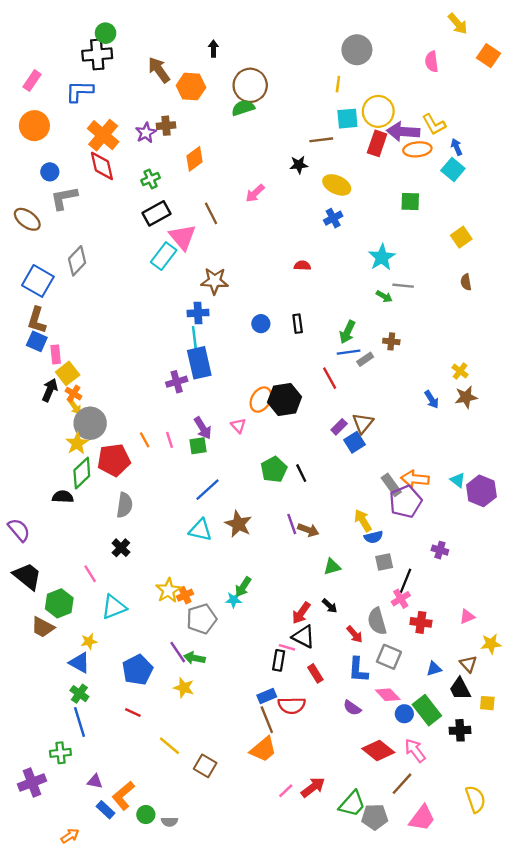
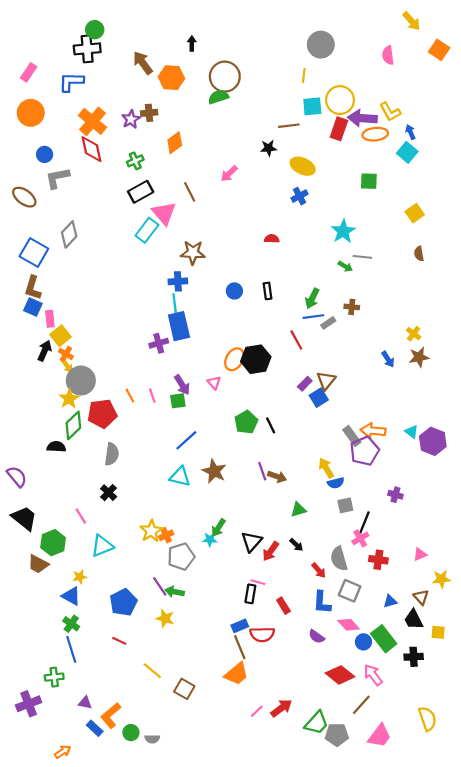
black triangle: (304, 637) -> (251, 542), moved, turned 45

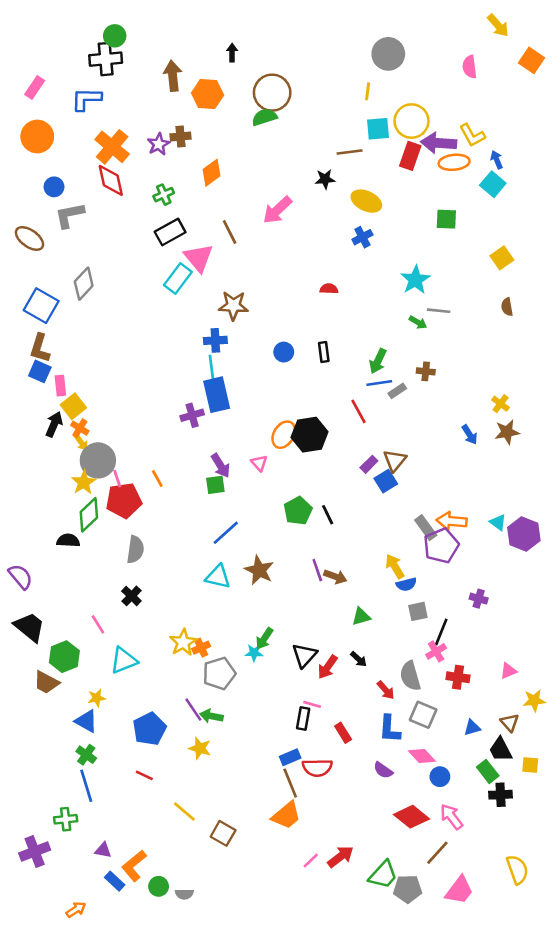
brown arrow: (143, 63) -> (173, 76), turned 30
pink arrow: (229, 174) -> (277, 210), size x1.4
pink line: (152, 395) -> (117, 479), moved
green rectangle: (384, 639) -> (488, 771), moved, size x0.7

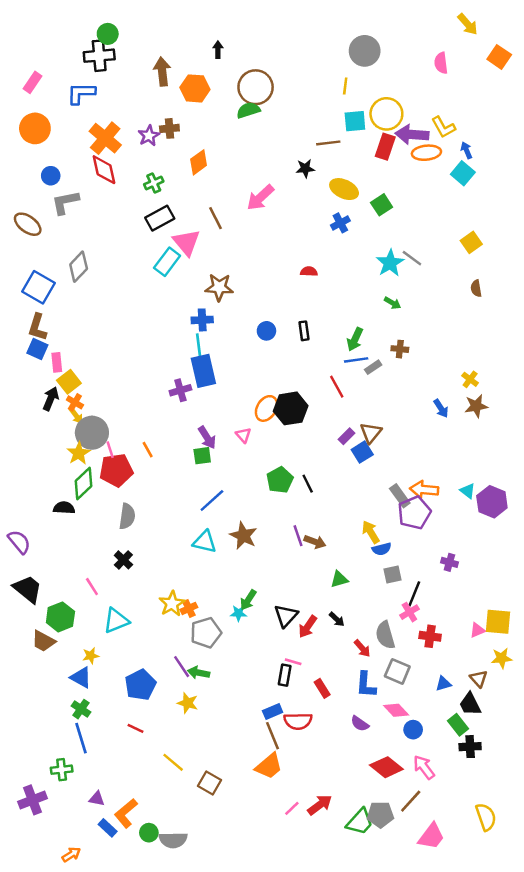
green square: (446, 219) -> (382, 205), moved, turned -35
gray line: (439, 311) -> (412, 258), moved, turned 30
yellow square: (530, 765) -> (498, 622), moved, size x1.6
gray pentagon: (408, 889) -> (380, 814), moved
gray semicircle: (184, 894) -> (173, 840), size x1.6

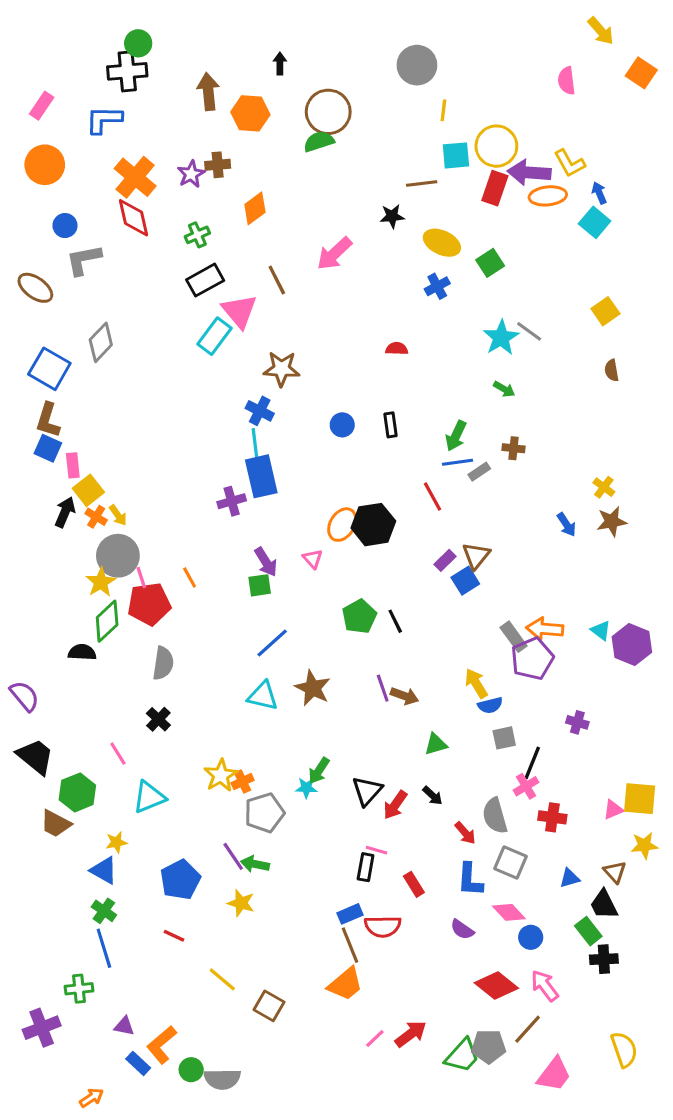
gray circle: (365, 51) -> (417, 65), moved
blue cross: (202, 320) -> (260, 411), turned 30
yellow arrow: (76, 416) -> (118, 515), moved

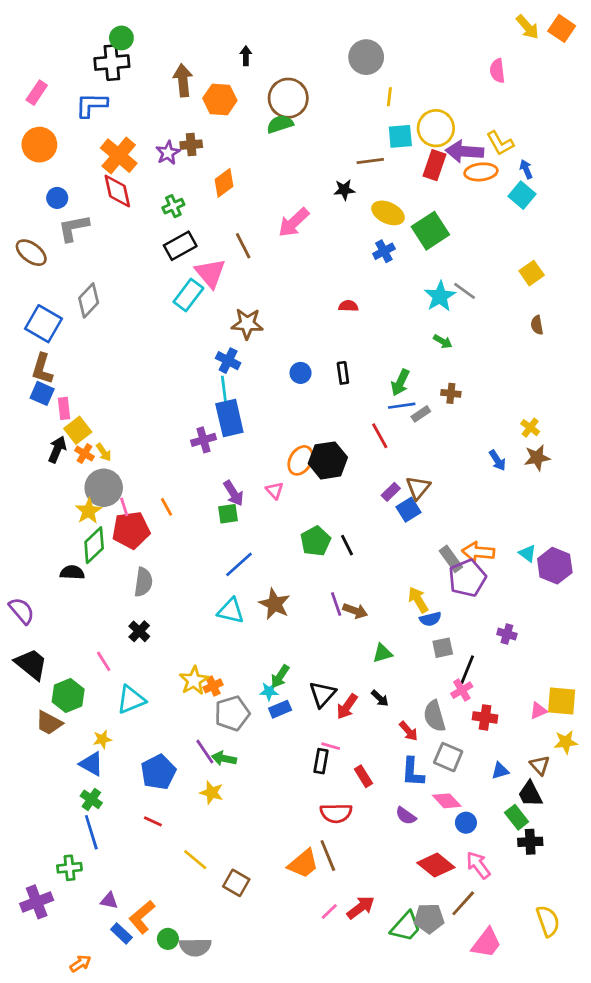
orange square: (641, 73) -> (562, 28), moved
green square: (490, 263) -> (430, 231), size x1.5
blue rectangle: (350, 914) -> (280, 709), moved
brown line: (350, 945) -> (328, 855), moved

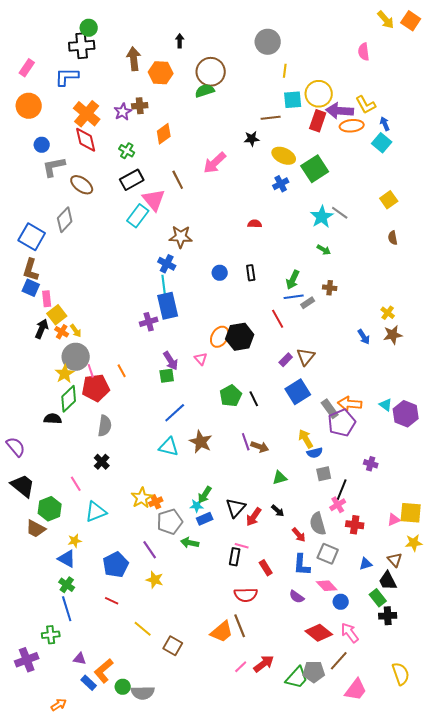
green cross: (173, 206) -> (127, 151), turned -35
brown ellipse: (31, 253) -> (82, 185), moved
blue square: (409, 510) -> (298, 392), moved, size x1.4
green arrow: (224, 758) -> (190, 543), moved

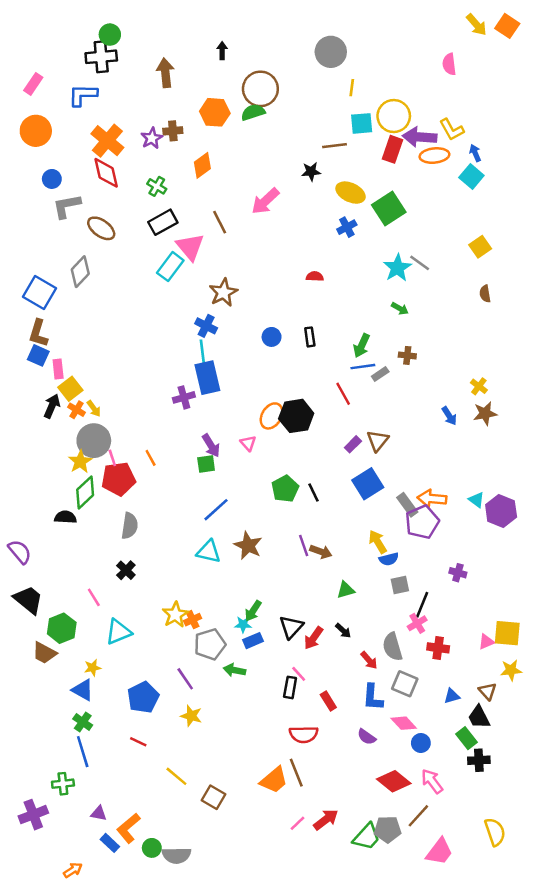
orange hexagon: (161, 73) -> (215, 112), moved
brown star: (181, 237) -> (223, 293), turned -30
pink line: (242, 546) -> (299, 674), turned 32

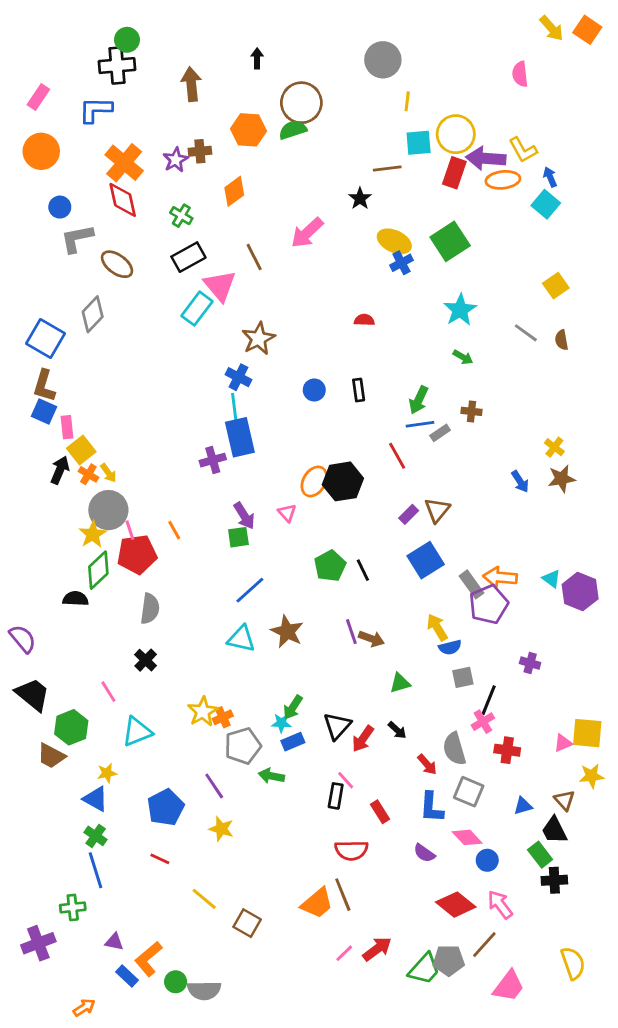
black star: (311, 172) -> (360, 198), turned -30
yellow ellipse: (351, 193) -> (394, 241), moved
gray line: (420, 263) -> (526, 333), moved

